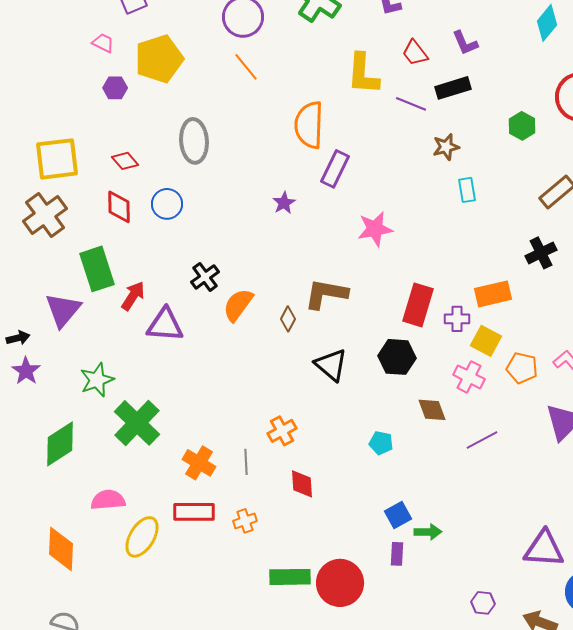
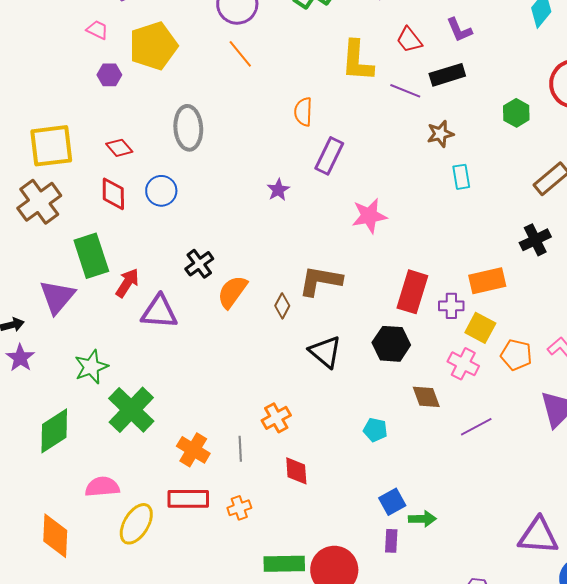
orange semicircle: (309, 125) -> (303, 112), size x0.6

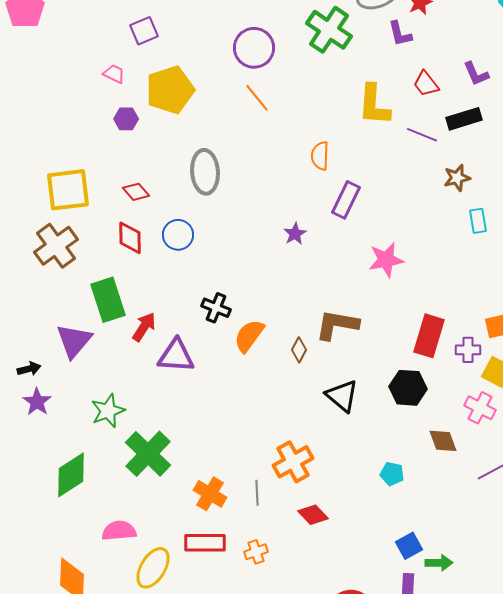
black cross: (199, 264) -> (216, 308), turned -32
orange cross: (276, 418) -> (293, 462), size x1.4
red diamond: (296, 471) -> (313, 515), turned -40

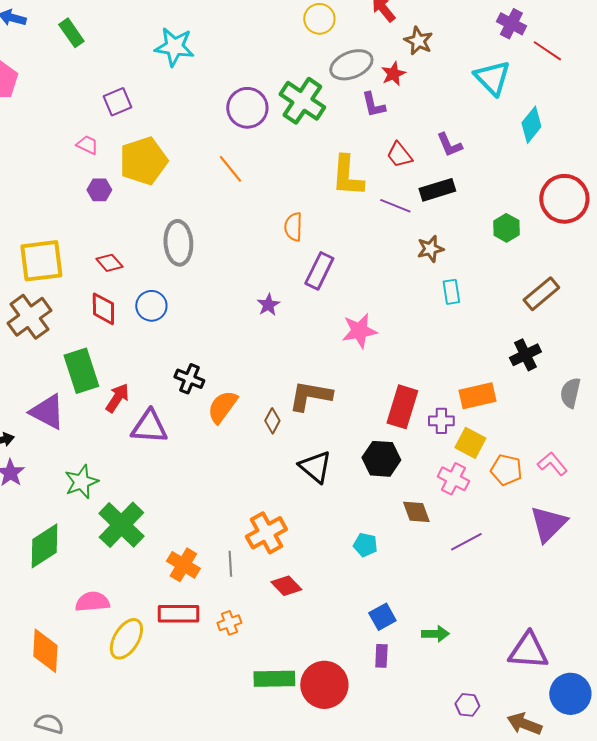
purple circle: (254, 48) -> (247, 108), moved
purple triangle: (74, 341) -> (47, 412), turned -42
green arrow: (439, 563) -> (435, 634), moved

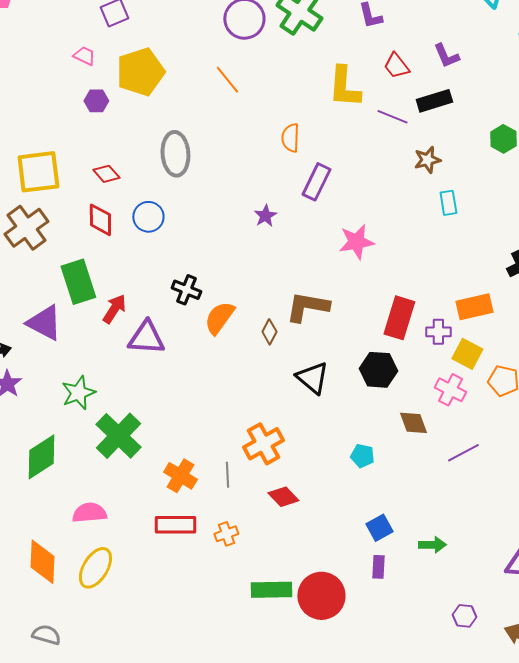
yellow ellipse: (126, 639) -> (95, 568), moved

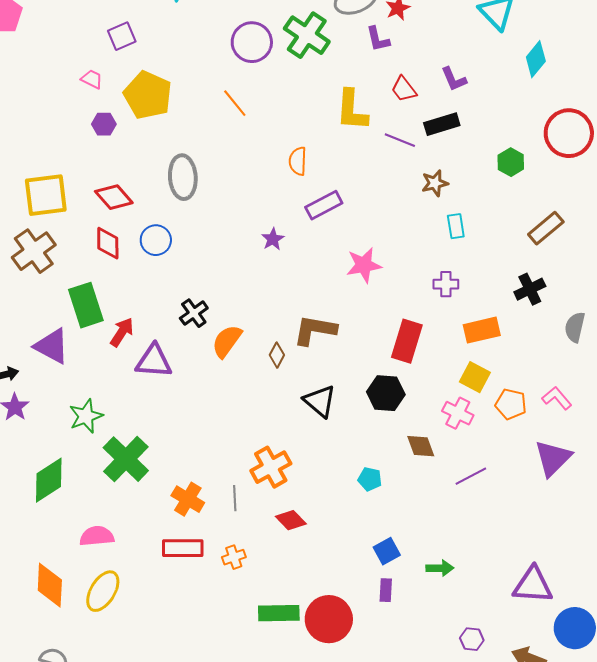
yellow pentagon: (140, 72) -> (148, 95), turned -30
red diamond: (106, 174) -> (114, 197), size x1.4
purple rectangle: (316, 182) -> (324, 205), turned 36
black cross: (186, 290) -> (194, 313), turned 32
purple cross: (438, 332) -> (446, 284), moved

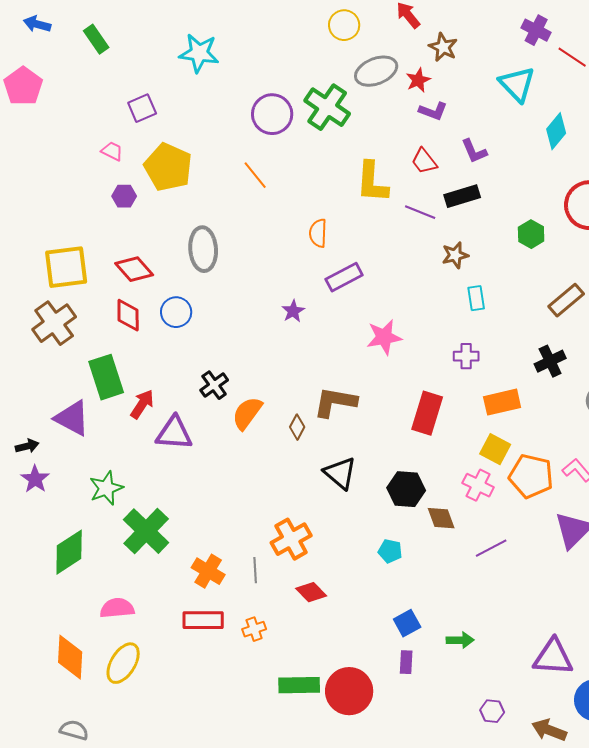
purple L-shape: (378, 39) -> (433, 111), moved, turned -56
black hexagon: (386, 393) -> (406, 489), moved
orange pentagon: (511, 404) -> (531, 476), size x1.4

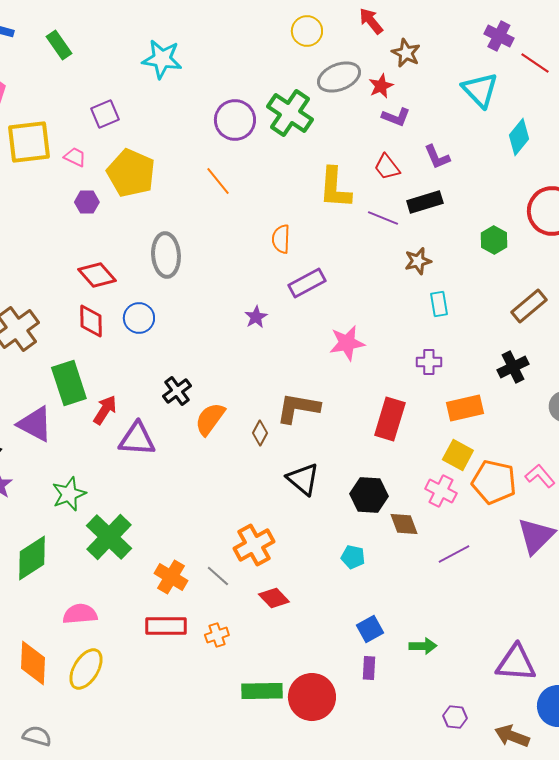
yellow square: (66, 267) -> (29, 142), moved
gray line: (255, 570) -> (218, 576), turned -45

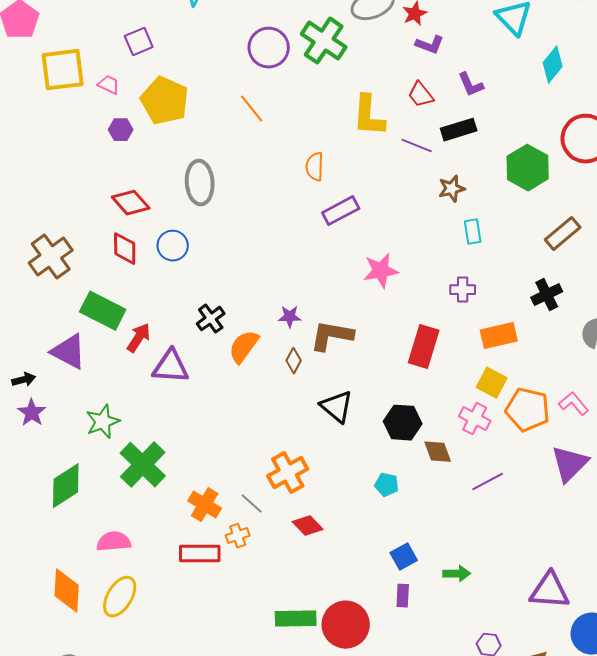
green hexagon: (494, 240) -> (528, 168), size x1.6
purple star: (256, 317) -> (290, 317), moved, turned 30
green rectangle: (69, 383) -> (103, 311), turned -45
orange cross: (217, 635) -> (238, 536), moved

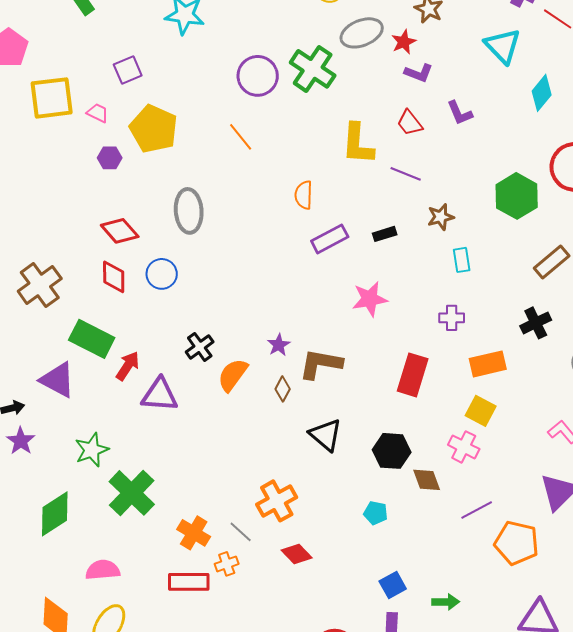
black rectangle: (459, 130) -> (385, 234), moved, size x0.7
purple star: (290, 317) -> (279, 345), turned -30
orange pentagon: (528, 410) -> (517, 543), moved

